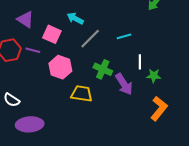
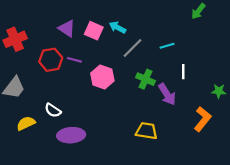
pink square: (52, 34) -> (94, 31), moved
green star: (154, 76) -> (219, 91), moved
yellow trapezoid: (82, 94) -> (147, 131), moved

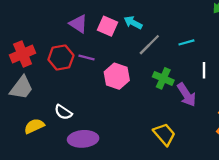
red cross: (15, 39) -> (23, 54), moved
yellow trapezoid: (147, 131) -> (164, 134), turned 40

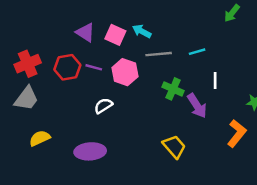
gray line: (149, 45) -> (159, 54), turned 40
pink hexagon: (117, 76) -> (125, 72), moved
white semicircle: (63, 112) -> (103, 106), moved, turned 114

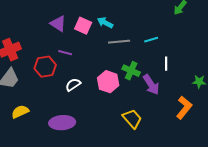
red hexagon: (67, 67) -> (45, 67), moved
pink hexagon: (125, 72) -> (108, 82), moved

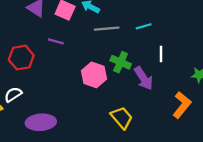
purple line: (65, 53) -> (56, 41), moved
white semicircle: (73, 85) -> (13, 95), moved

